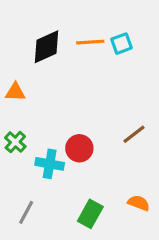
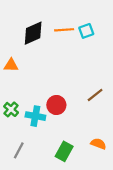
green cross: (15, 142) -> (11, 109), moved

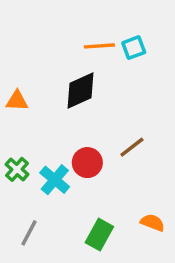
black diamond: (33, 33) -> (80, 90), moved
brown line: (95, 95) -> (132, 147), moved
cyan cross: (35, 116) -> (55, 180), turned 30

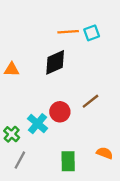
green cross: (17, 169) -> (12, 134), moved
green rectangle: (99, 235) -> (68, 161), turned -30

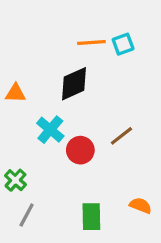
cyan cross: (38, 124) -> (50, 130), moved

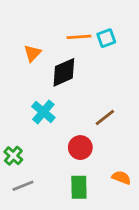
orange triangle: (15, 93) -> (32, 53), moved, turned -48
red circle: (80, 150) -> (80, 148), moved
gray line: (27, 215) -> (23, 186), turned 40

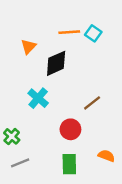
cyan square: (106, 38) -> (93, 33), turned -35

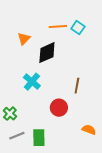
brown line: (92, 103) -> (77, 86), turned -42
green rectangle: (69, 164) -> (39, 138), moved

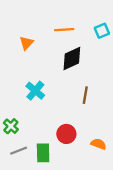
cyan square: (78, 28) -> (102, 31), moved, turned 32
black diamond: (47, 53) -> (72, 58), moved
red circle: (59, 108) -> (66, 134), moved

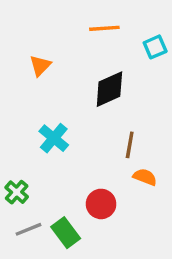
orange line: (64, 30) -> (104, 28), moved
orange semicircle: (99, 144) -> (145, 177), moved
green rectangle: (43, 153) -> (66, 233), turned -36

